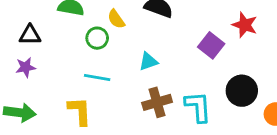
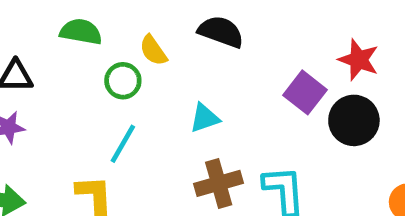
cyan line: (97, 78) -> (123, 144), turned -70
black circle: (242, 91) -> (354, 120), moved

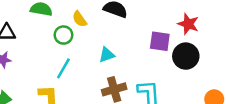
purple square: (305, 92) -> (160, 41), turned -30

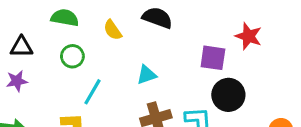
green circle: (63, 35) -> (72, 56), moved
black circle: (186, 56) -> (228, 95), moved

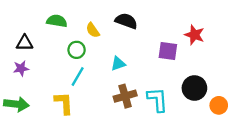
green circle: (72, 56) -> (77, 50), moved
black circle: (228, 95) -> (194, 88), moved

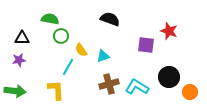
yellow semicircle: (93, 30) -> (81, 50), moved
green circle: (77, 50) -> (61, 36), moved
cyan L-shape: (157, 100) -> (137, 87), turned -55

